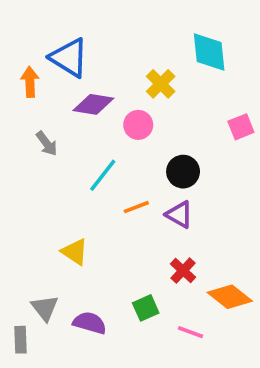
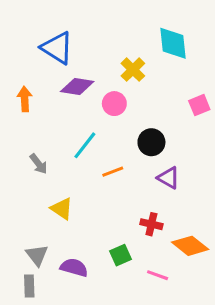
orange arrow: (30, 82) -> (25, 99), moved
gray arrow: (47, 144) -> (39, 164), moved
purple triangle: (179, 215) -> (168, 178), moved
red cross: (183, 271) -> (151, 224), turned -30
gray rectangle: (21, 340) -> (29, 286), moved

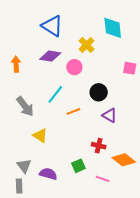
blue triangle: (57, 48) -> (52, 26), moved
pink square: (199, 105) -> (130, 68), turned 32
gray arrow: (39, 164) -> (25, 106), size x1.5

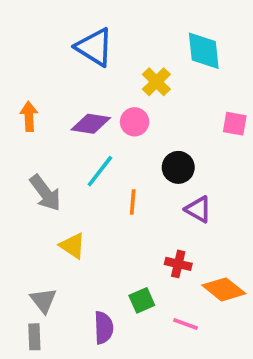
purple diamond: (50, 56) -> (91, 124), moved
orange line: (73, 111) -> (133, 202), turned -64
purple semicircle: (48, 174) -> (104, 328), moved, turned 72

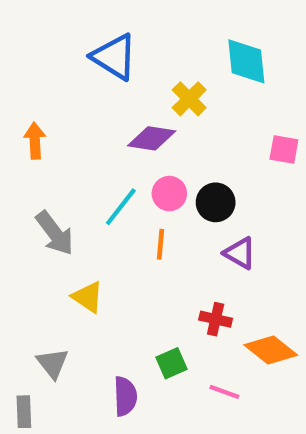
pink circle: (135, 122) -> (169, 194), moved
purple diamond: (91, 124) -> (152, 138), moved
gray rectangle: (34, 337) -> (24, 412), moved

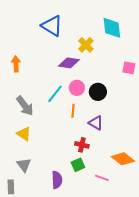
purple triangle: (240, 253) -> (96, 123), moved
yellow triangle: (88, 297) -> (24, 134), moved
red cross: (216, 319) -> (82, 145), moved

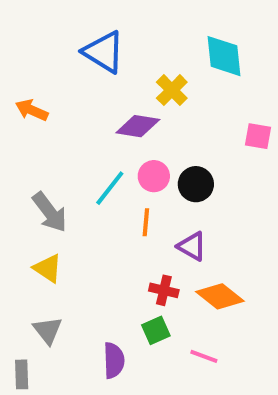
orange arrow: (16, 64) -> (32, 110), moved, turned -63
orange diamond: (123, 159) -> (220, 296), moved

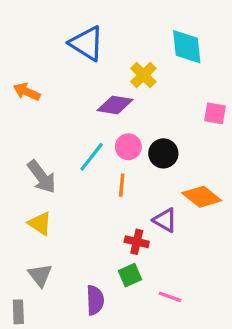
purple triangle: (192, 246) -> (165, 220), moved
orange diamond: (220, 296) -> (202, 197), moved

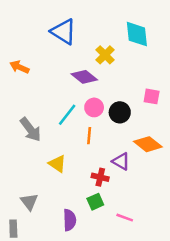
purple diamond: (115, 105) -> (84, 77), turned 30
pink square: (215, 113) -> (152, 96), moved
yellow triangle: (40, 223) -> (57, 164), moved

